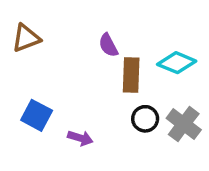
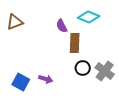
cyan diamond: (177, 63) -> (89, 17), moved
blue square: (37, 115) -> (21, 82), moved

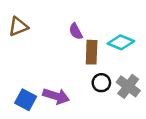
cyan diamond: (89, 17) -> (121, 42), moved
purple arrow: (46, 79) -> (56, 96), size x1.5

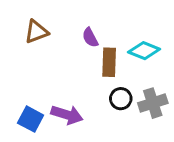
brown triangle: (18, 27) -> (36, 32), moved
gray cross: (128, 86) -> (153, 103), turned 35

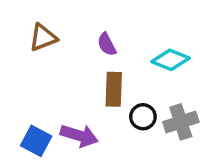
brown rectangle: (109, 62) -> (114, 89), moved

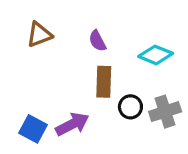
purple arrow: (79, 136) -> (72, 124), turned -44

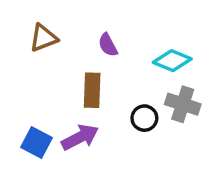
brown rectangle: (104, 82) -> (92, 90), moved
gray cross: (165, 112) -> (183, 104), moved, turned 36

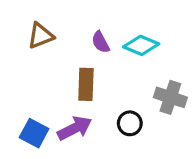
cyan diamond: (172, 61) -> (141, 45), moved
black circle: (144, 118) -> (130, 123), moved

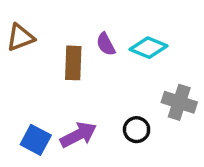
brown triangle: (40, 36) -> (20, 37), moved
brown rectangle: (86, 84) -> (73, 63), moved

